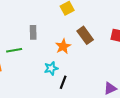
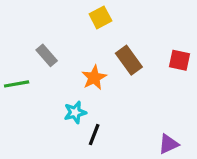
gray rectangle: (33, 32) -> (47, 55), turned -40

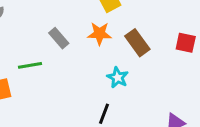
orange star: (94, 78) -> (100, 34), moved, turned 30
cyan star: (75, 112) -> (118, 77), moved, turned -30

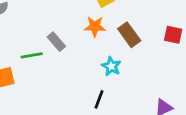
gray rectangle: (59, 38) -> (56, 42), moved

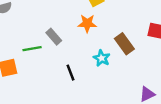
brown rectangle: (129, 35) -> (124, 44), moved
black line: (99, 99) -> (70, 73), moved, turned -42

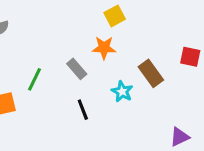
gray rectangle: (54, 37) -> (77, 69), moved
green line: (32, 49) -> (34, 79), turned -54

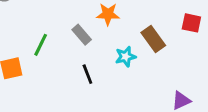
cyan star: (122, 92) -> (126, 57), turned 30

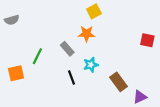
brown rectangle: (153, 39) -> (119, 82), moved
cyan star: (126, 57) -> (91, 65), moved

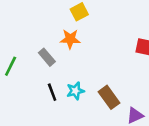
cyan star: (91, 65) -> (75, 91), moved

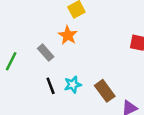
orange star: (70, 39) -> (68, 35), turned 30

